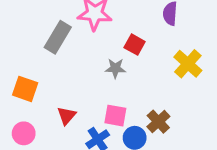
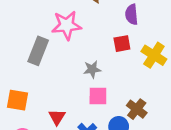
red square: (135, 45) -> (122, 44), moved, turned -30
pink square: (115, 116) -> (98, 96), moved

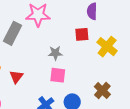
brown cross: (137, 109) -> (102, 91), moved
red triangle: (57, 117) -> (16, 77), moved

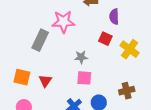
red square: (82, 34) -> (105, 39), turned 32
brown cross: (102, 91) -> (127, 91), turned 35

